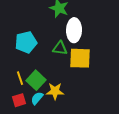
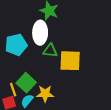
white ellipse: (74, 30) -> (40, 33), moved
yellow line: (20, 78) -> (13, 90), moved

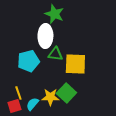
cyan pentagon: (16, 45) -> (28, 61), moved
green square: (26, 83) -> (66, 93), moved

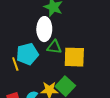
yellow line: (18, 93) -> (15, 64), moved

